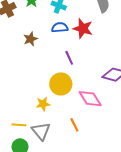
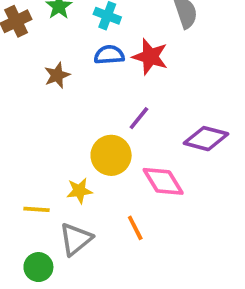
purple line: (69, 58) -> (139, 118), moved, turned 64
yellow line: (19, 125) -> (37, 209), moved
gray triangle: (41, 131) -> (76, 239), turned 30

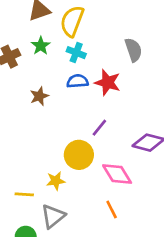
orange line: (135, 228) -> (112, 209), moved

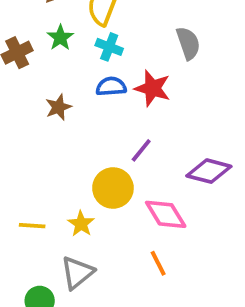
yellow star: (56, 181) -> (81, 224), turned -30
yellow line: (24, 194) -> (32, 226), moved

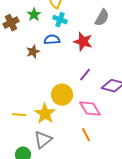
gray semicircle: (188, 43) -> (102, 18), turned 48
blue semicircle: (111, 86) -> (52, 40), moved
purple line: (141, 150) -> (85, 75), moved
yellow star: (81, 224) -> (45, 114), size x1.5

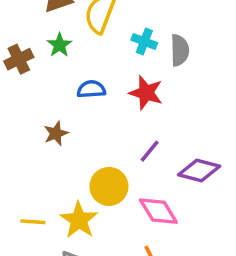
gray semicircle: (102, 18) -> (180, 50), turned -30
cyan cross: (60, 20) -> (144, 41), moved
brown star: (33, 52) -> (56, 133), moved

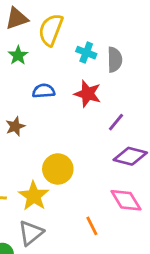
purple line: (150, 151) -> (116, 122), moved
pink diamond: (158, 211) -> (126, 200), moved

